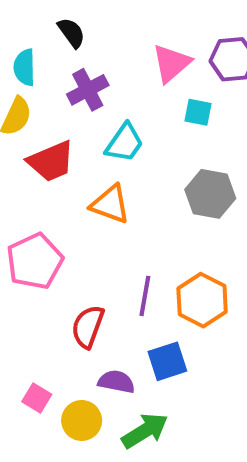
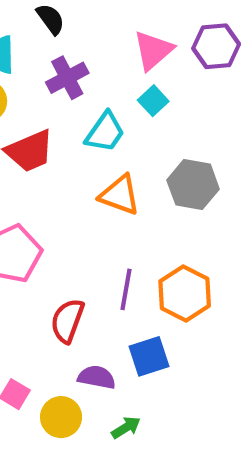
cyan square: (198, 112) -> (153, 101), moved, turned 36
orange triangle: (110, 204) -> (120, 195), moved
green arrow: (145, 431) -> (126, 428), size x0.6

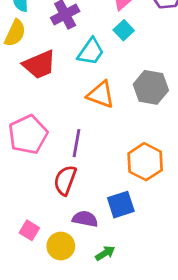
purple line: (126, 289) -> (77, 143), moved

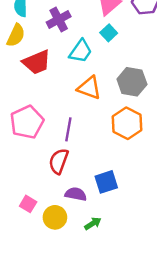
orange hexagon: (145, 162) -> (127, 123), moved

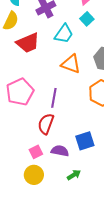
pink square: (28, 204) -> (36, 152), moved, turned 32
yellow circle: (55, 217) -> (34, 175), moved

